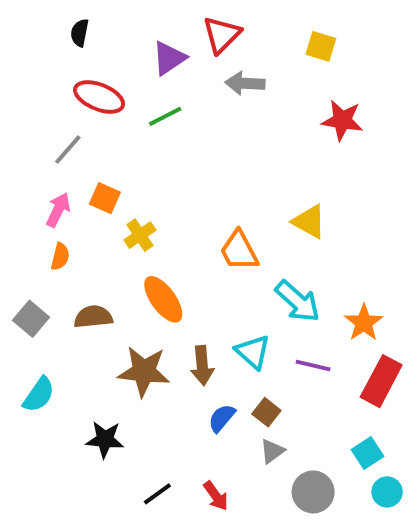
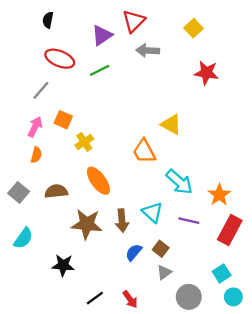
yellow square: (321, 46) -> (193, 28), turned 30
yellow triangle: (309, 221) -> (171, 124), moved

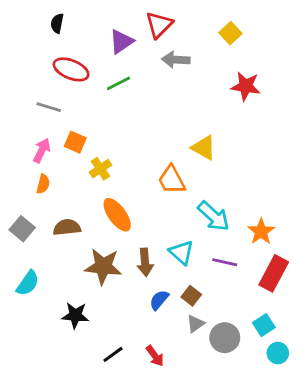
gray line: (41, 90) -> (49, 107), turned 66
gray circle: (189, 297) -> (225, 338), moved

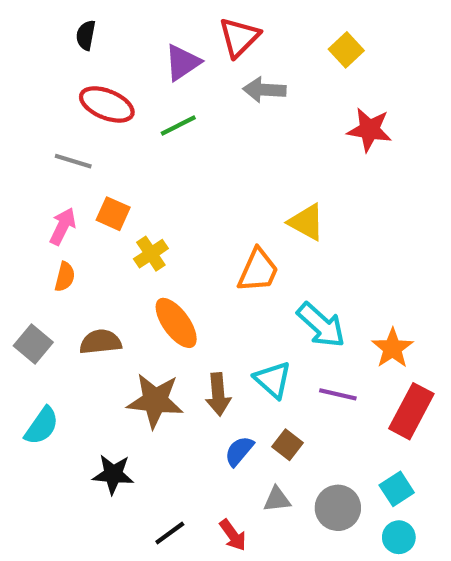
orange trapezoid: (172, 180) -> (258, 270), turned -128
gray triangle: (195, 324) -> (277, 499), moved, turned 30
cyan circle: (278, 353) -> (399, 537), moved

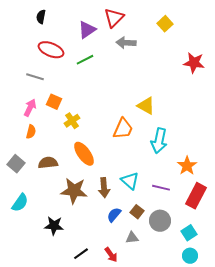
red star: (369, 130) -> (194, 63), moved
cyan arrow: (321, 325) -> (159, 141), moved, turned 60
gray circle: (338, 508) -> (160, 221), moved

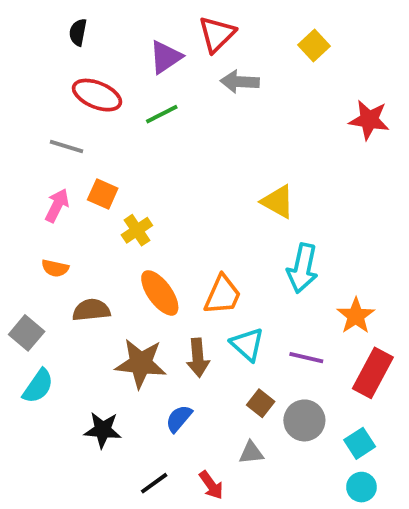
orange trapezoid: (123, 129) -> (223, 295), moved
orange semicircle: (31, 132) -> (55, 268), moved, turned 88
gray square: (16, 164) -> (27, 333), moved
blue semicircle: (114, 215) -> (179, 419), moved

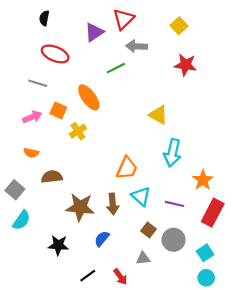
green line: (162, 114) -> (116, 68), moved
red star: (369, 120) -> (186, 65), moved
pink arrow: (57, 205) -> (32, 117), turned 42
orange ellipse: (160, 293) -> (89, 97), moved

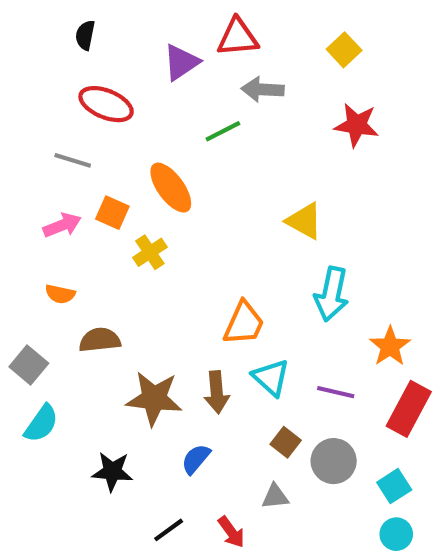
red triangle: (124, 19) -> (238, 37), turned 40

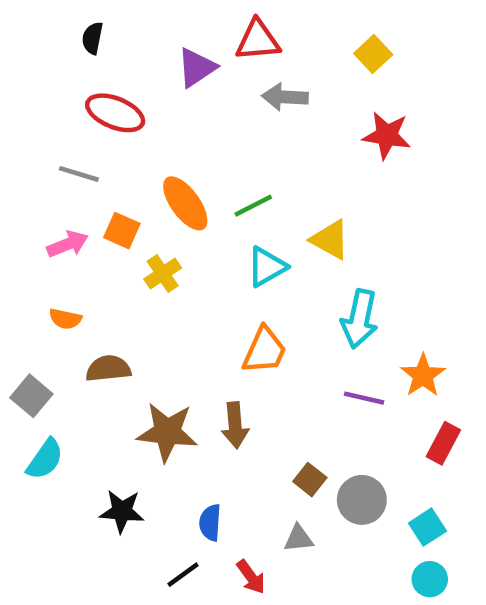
green line: (223, 131) -> (253, 206), moved
cyan triangle: (271, 378) -> (267, 267), moved, turned 48
purple line: (336, 392) -> (364, 398), moved
red rectangle: (409, 409) -> (443, 443), size x0.7
blue semicircle: (196, 459) -> (210, 523), moved, turned -36

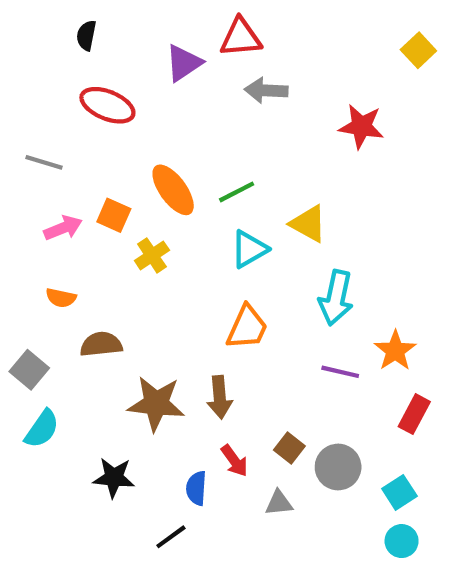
yellow square: (373, 54) -> (418, 50), moved
gray line: (79, 174) -> (44, 162), moved
red arrow: (251, 577) -> (234, 461), moved

